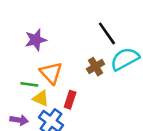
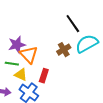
purple star: (36, 40) -> (17, 45), moved

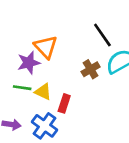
orange triangle: (29, 55) -> (46, 47), moved
yellow triangle: (21, 75) -> (43, 92), moved

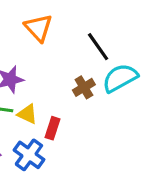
orange triangle: (46, 47) -> (38, 28), moved

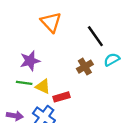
cyan semicircle: (120, 78) -> (112, 60), size x0.6
red rectangle: (53, 128) -> (62, 97), turned 56

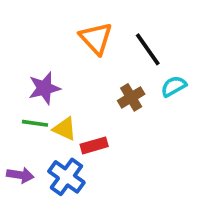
orange triangle: (51, 22) -> (96, 38), moved

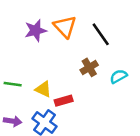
cyan semicircle: (174, 86) -> (119, 76), moved
purple star: (44, 88) -> (36, 30), moved
green line: (35, 123) -> (13, 84), moved

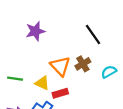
orange triangle: (65, 27) -> (60, 66), moved

